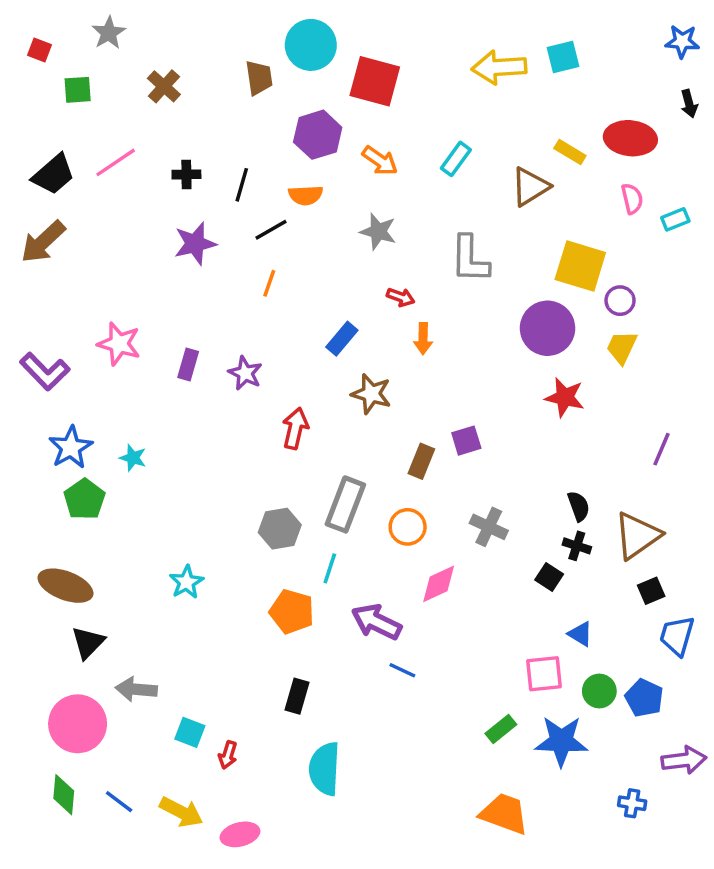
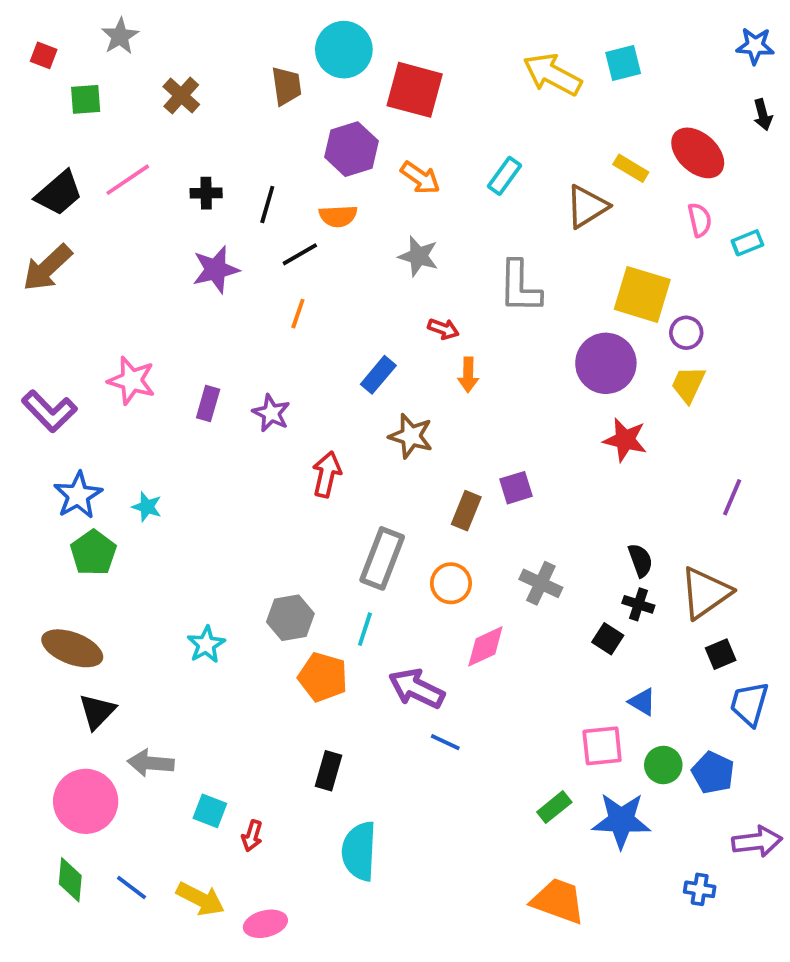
yellow arrow: (499, 67) -> (552, 74), turned 32
red ellipse: (630, 138) -> (698, 153), turned 36
gray hexagon: (280, 529) -> (290, 618), moved

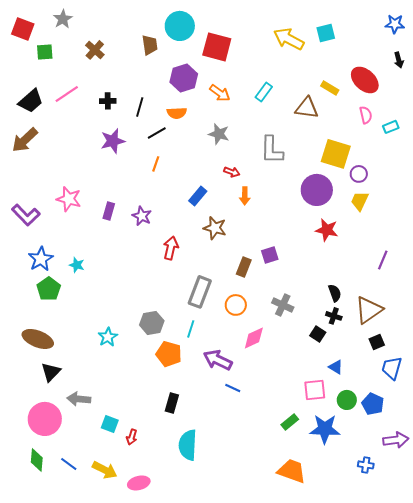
red square: (44, 55) -> (23, 29), size x1.6
brown triangle: (587, 206) -> (307, 108), turned 40

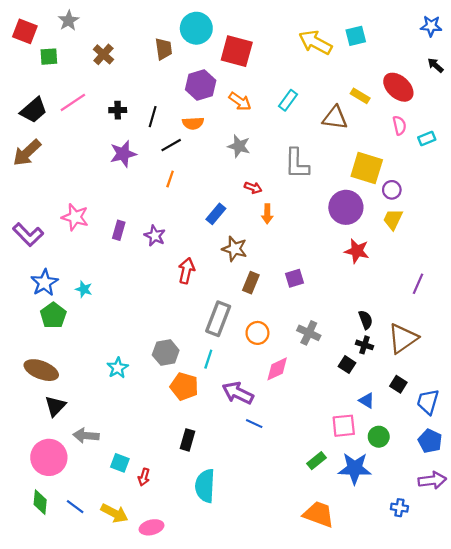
black arrow: (399, 60) -> (435, 65), turned 147
brown rectangle: (244, 267) -> (251, 283), moved
black square: (377, 342) -> (398, 384), moved, turned -35
blue pentagon: (373, 404) -> (430, 441), moved

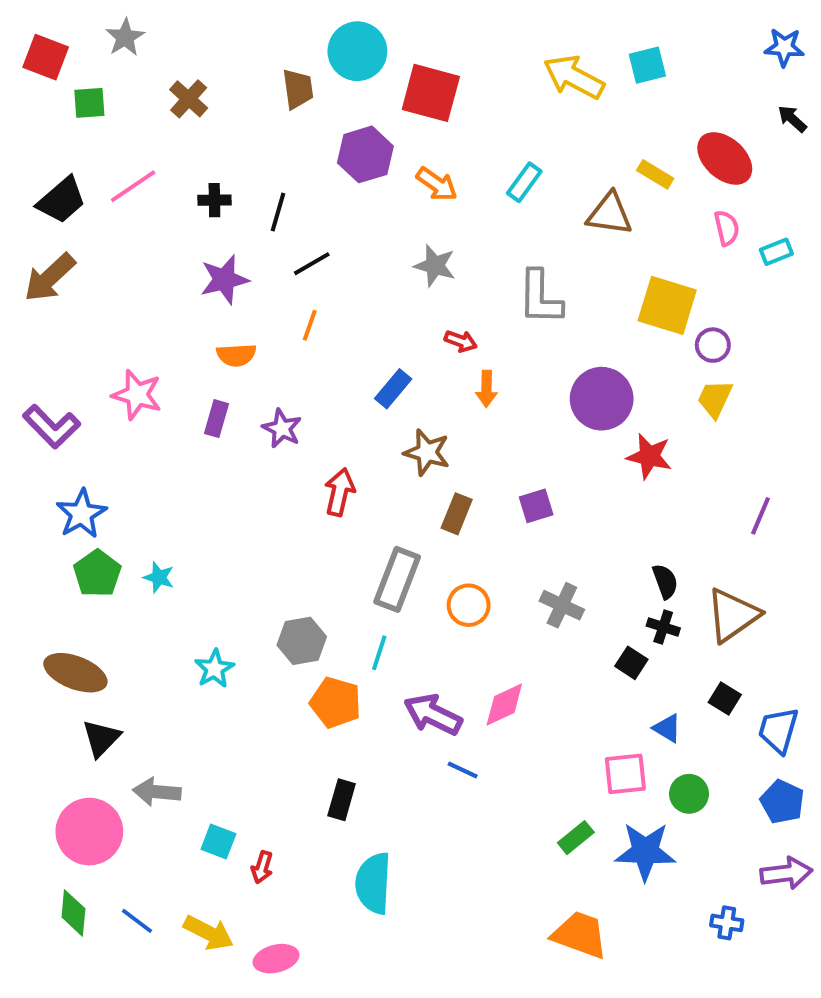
orange semicircle: (193, 123) -> (236, 355), moved
purple circle: (346, 207) -> (602, 399), moved
cyan star: (84, 289) -> (159, 577), moved
pink diamond: (277, 369) -> (504, 704), moved

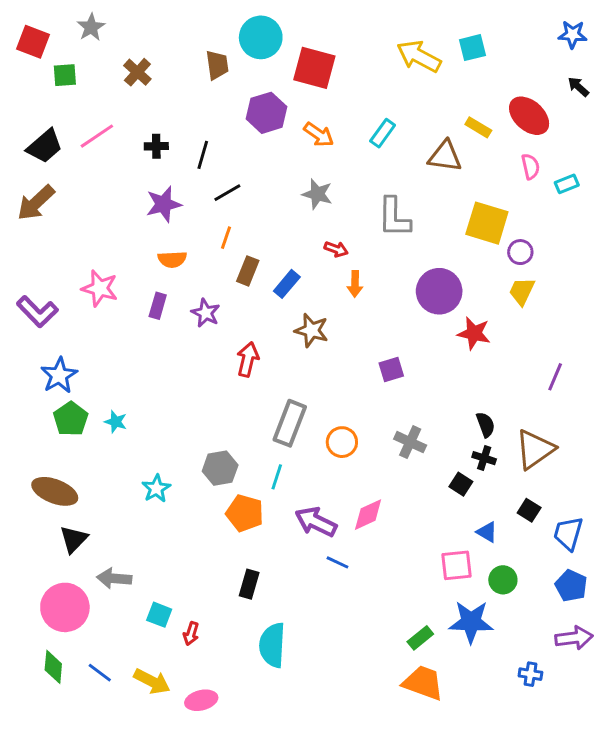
brown rectangle: (457, 514) -> (248, 271), moved
green rectangle: (576, 838) -> (420, 638), moved

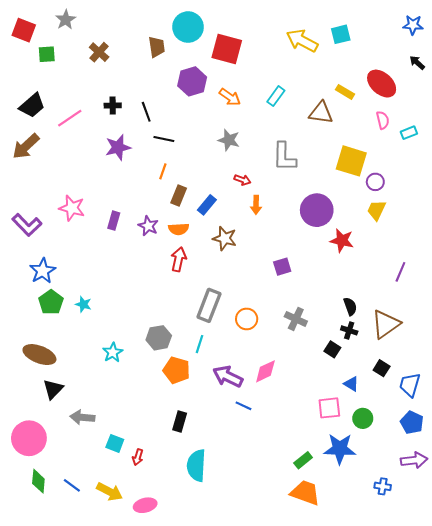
pink line: (97, 136) -> (70, 118), moved
black line: (203, 155) -> (146, 112), turned -36
black line: (227, 193) -> (164, 139), turned 42
orange semicircle: (172, 259) -> (179, 229), moved
pink circle: (65, 607) -> (29, 438), moved

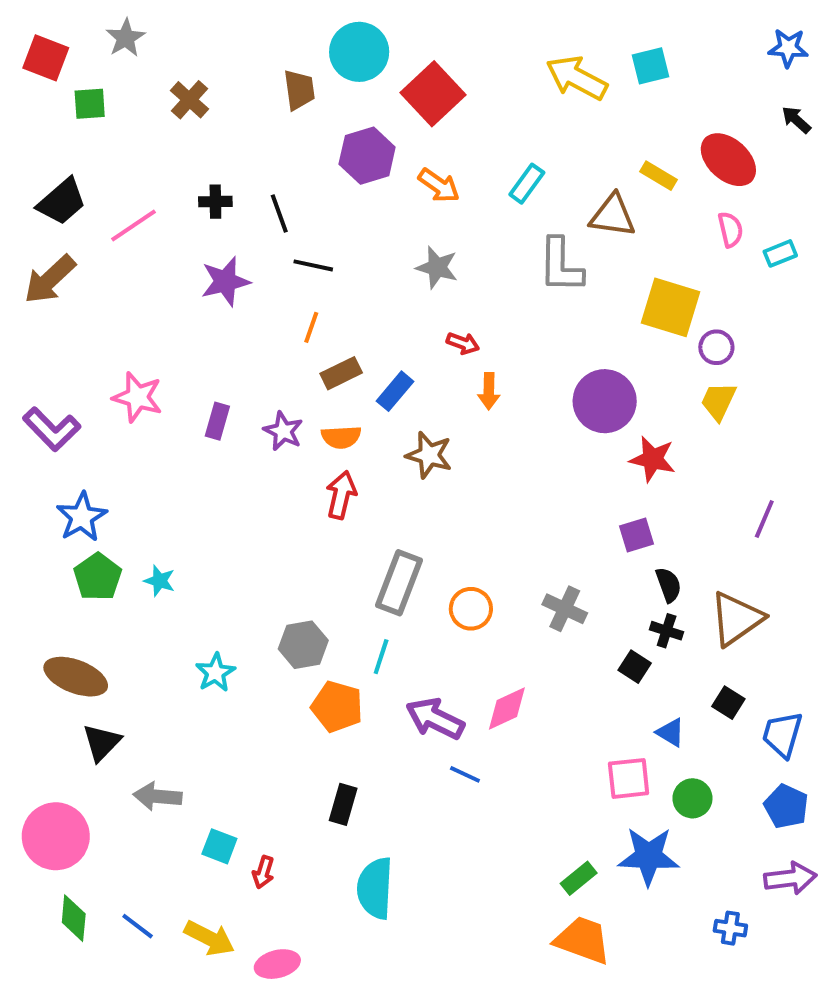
red square: (227, 49) -> (433, 94), turned 32
gray L-shape: (284, 157) -> (561, 265), moved
brown rectangle: (179, 195) -> (341, 373), turned 42
purple square: (282, 267) -> (637, 535), moved

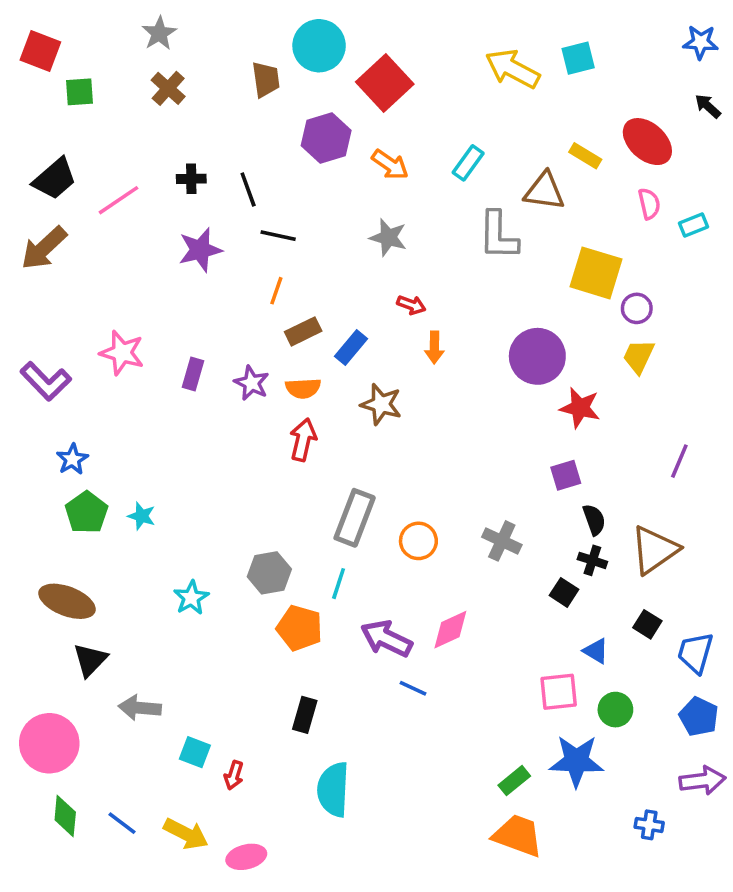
gray star: (126, 38) -> (159, 33), moved
blue star: (82, 517) -> (72, 459), size x0.7

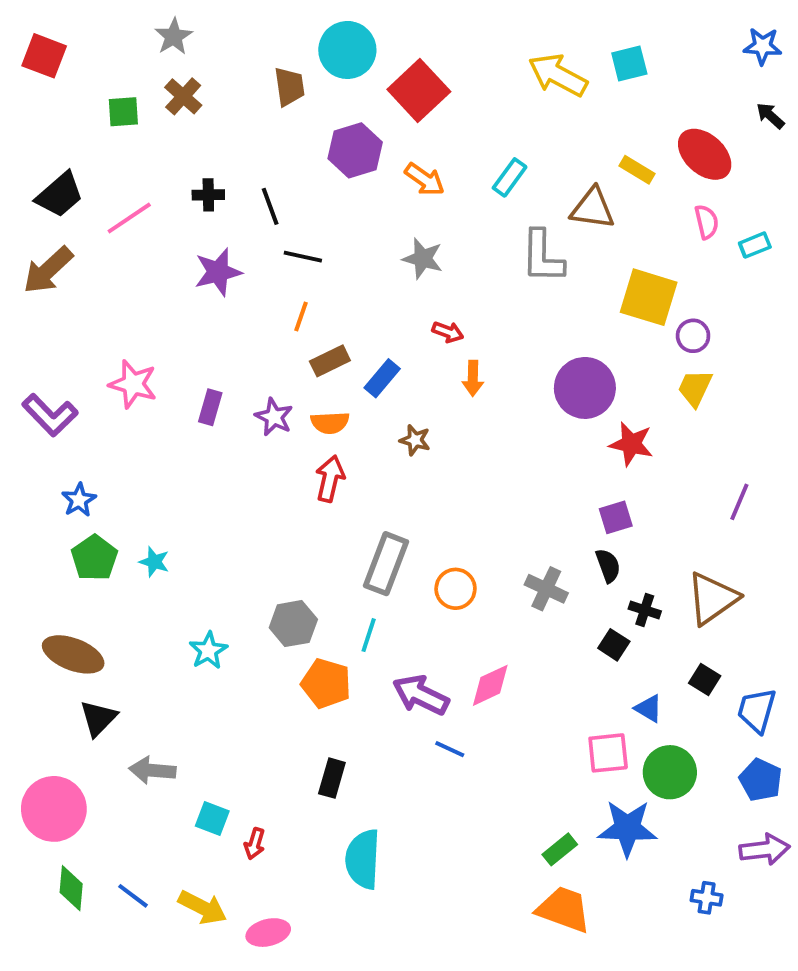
green square: (79, 92) -> (123, 112), moved
brown star: (381, 404) -> (415, 440), size x0.7
black semicircle: (594, 520) -> (608, 566), moved
green circle: (615, 710) -> (670, 772), size x1.4

